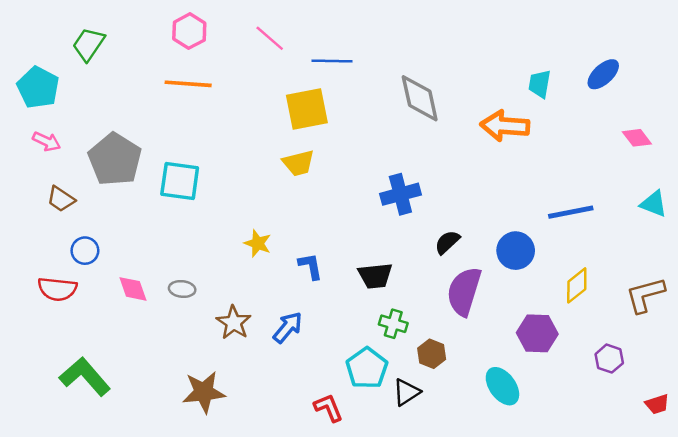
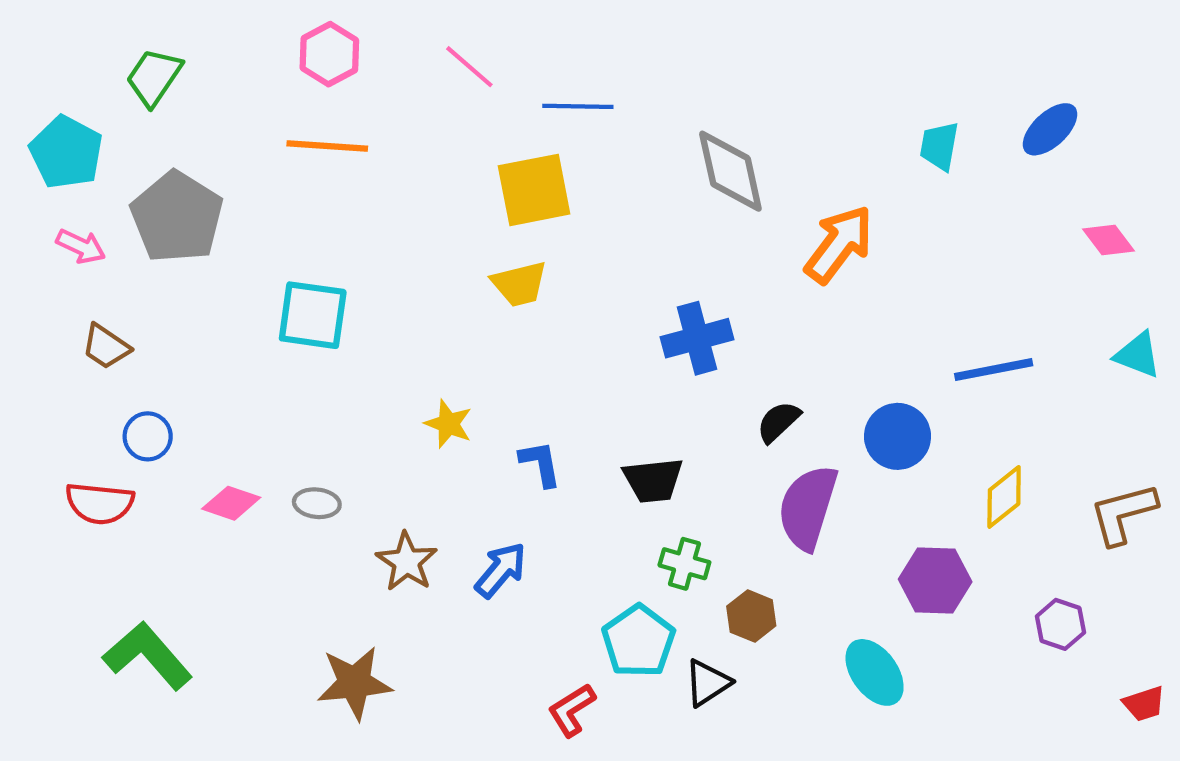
orange arrow: (505, 126) -> (839, 244), moved, turned 123
gray pentagon: (115, 159) -> (177, 217), moved
pink diamond: (133, 289) -> (231, 503), turned -52
red L-shape: (328, 408) -> (572, 710), turned -100

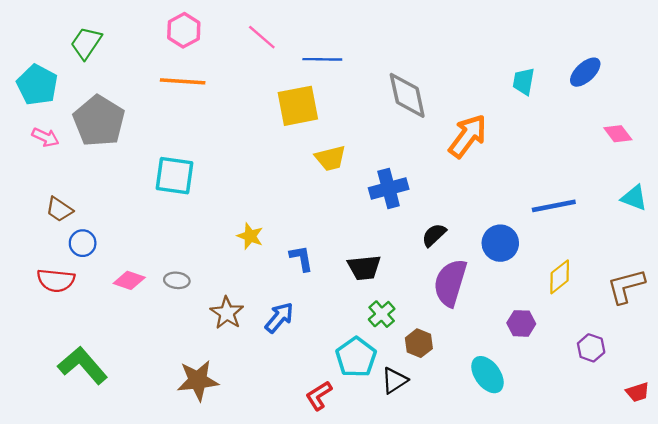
yellow trapezoid: (519, 284) -> (330, 158), moved
brown trapezoid: (106, 347) -> (59, 209), moved
green cross: (684, 564) -> (382, 314), turned 32
purple hexagon: (935, 581) -> (521, 323), size x0.7

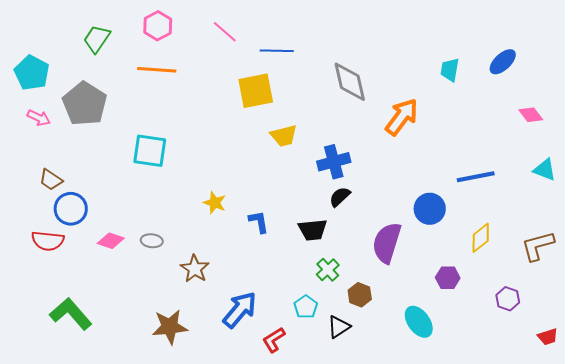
green trapezoid: (86, 43) -> (97, 39), moved
black semicircle: (434, 235) -> (340, 197), moved
blue circle: (83, 243) -> (71, 209), size x1.4
blue arrow: (279, 318) -> (240, 310), moved, size x1.4
cyan pentagon: (356, 357) -> (306, 307), size x0.7

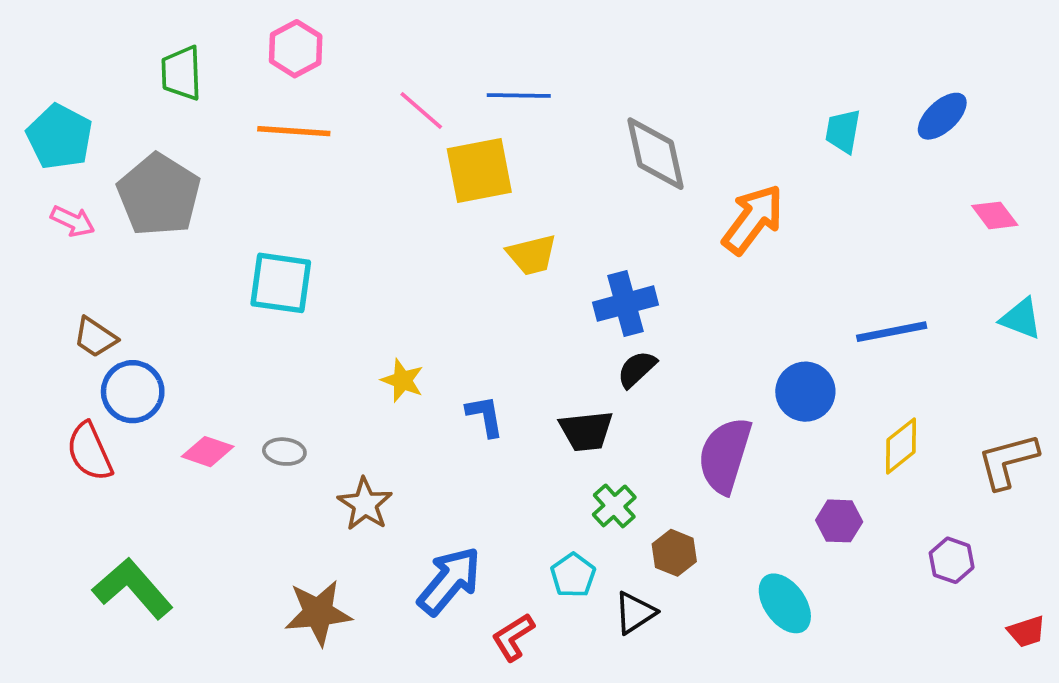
pink line: (225, 32) -> (421, 111), moved
green trapezoid: (97, 39) -> (181, 73), turned -36
red semicircle: (48, 241) -> (90, 452), turned 60

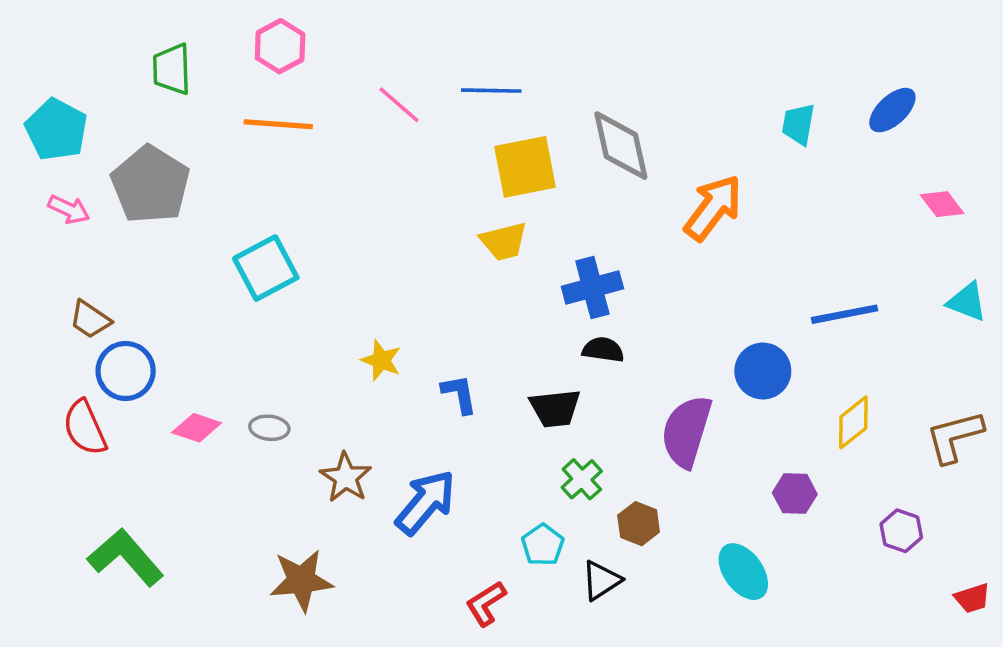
yellow square: (479, 170) -> (525, 167), moved
cyan square: (281, 283) -> (266, 268), turned -36
black semicircle: (637, 369) -> (603, 350), turned 51
blue arrow: (449, 581) -> (426, 502), moved

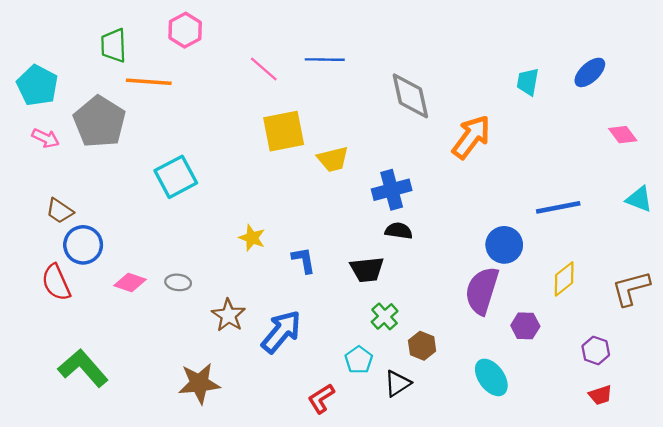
orange line: (278, 124) -> (149, 82), moved
yellow square: (525, 167) -> (284, 131), moved
purple semicircle: (687, 431) -> (482, 291), moved
red trapezoid: (972, 598) -> (600, 395), moved

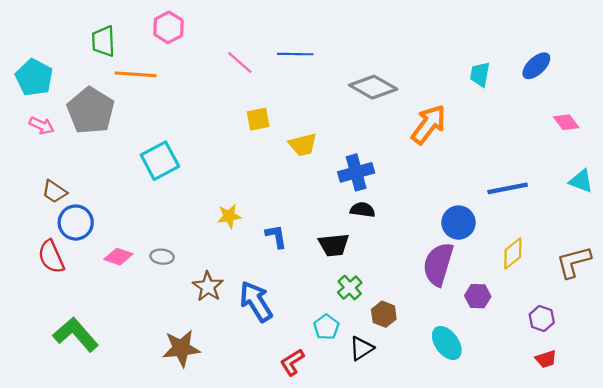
gray diamond: (410, 96) -> (373, 87), turned -48
yellow square: (284, 131) -> (258, 119), size x0.6
yellow star: (252, 238) -> (229, 216), turned -30
blue arrow: (281, 332) -> (256, 301), turned -72

